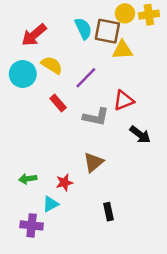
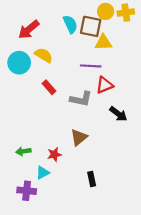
purple line: (86, 78) -> (91, 66), moved, turned 48

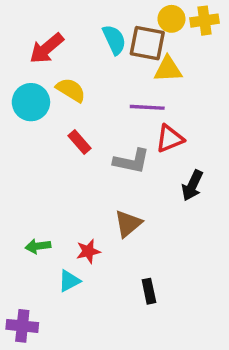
black arrow: (118, 114) -> (192, 185), turned 78
purple cross: (27, 191) -> (22, 326), moved

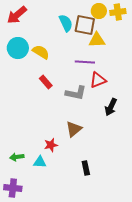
red arrow: (47, 48) -> (17, 15), moved
cyan circle: (31, 102) -> (18, 48), moved
green arrow: (38, 246) -> (17, 157), moved
cyan triangle: (69, 281) -> (40, 162), turned 32

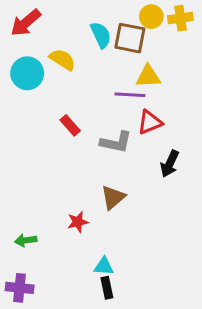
yellow triangle: (97, 40) -> (148, 76), moved
yellow semicircle: (41, 52) -> (62, 59), moved
cyan triangle: (40, 162) -> (104, 266), moved
black rectangle: (86, 168) -> (107, 288), moved

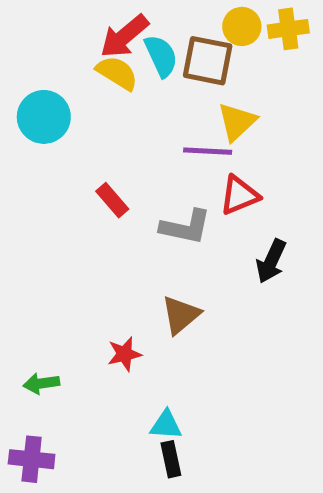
red arrow: (26, 23) -> (124, 36), moved
yellow semicircle: (62, 59) -> (117, 73), moved
yellow triangle: (148, 76) -> (237, 122), turned -40

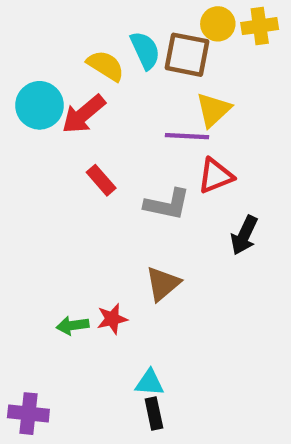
red arrow: (124, 36) -> (84, 114), moved
green arrow: (41, 383) -> (73, 325), moved

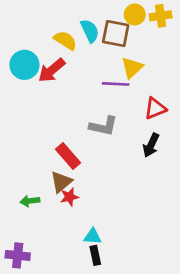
red triangle: (216, 176) -> (155, 108), moved
red rectangle: (101, 180) -> (68, 156), moved, size x1.4
brown triangle: (163, 284) -> (61, 182), moved
green arrow: (73, 325) -> (30, 201), moved

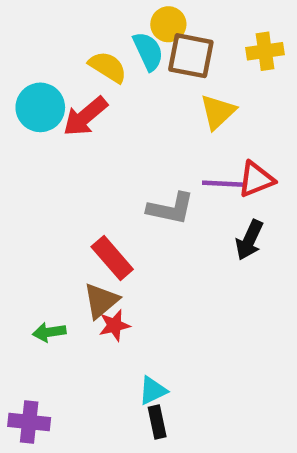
yellow circle: (135, 14) -> (168, 24), moved
yellow cross: (161, 16) -> (265, 51), moved
purple line: (116, 84) -> (225, 184), moved
cyan triangle: (93, 236) -> (153, 391), turned -30

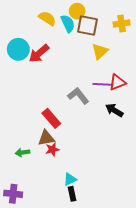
yellow semicircle: (108, 67) -> (47, 18), moved
gray L-shape: (171, 209) -> (78, 96), turned -140
black arrow: (249, 240) -> (114, 110), turned 96
brown triangle: (101, 301) -> (46, 138), turned 30

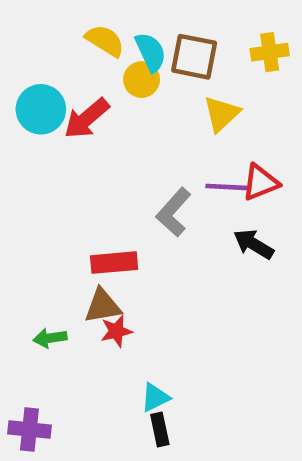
yellow circle: (77, 11) -> (142, 80), moved
gray L-shape: (78, 96) -> (174, 212), turned -100
red rectangle: (51, 118) -> (114, 263), turned -54

